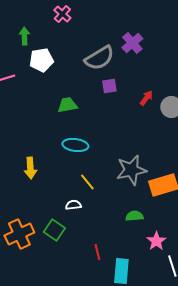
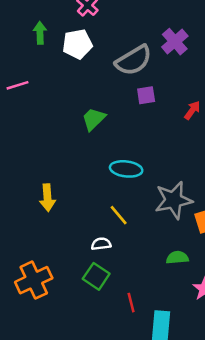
white pentagon: (41, 60) -> (77, 44), moved
green trapezoid: (67, 105) -> (94, 119), turned -35
cyan ellipse: (75, 145) -> (126, 169), moved
green square: (54, 230) -> (96, 276), moved

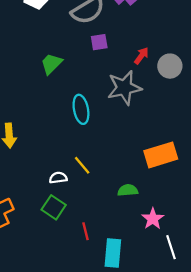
cyan ellipse: (126, 169) -> (81, 109), turned 72
gray star: (174, 200) -> (124, 88), moved
yellow line: (119, 215) -> (82, 165), moved

